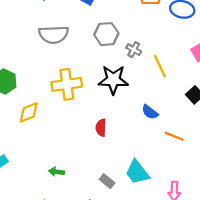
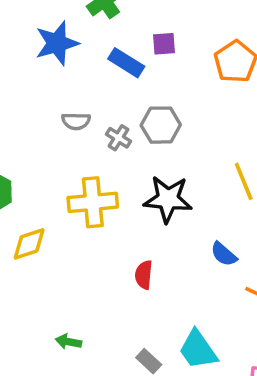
gray semicircle: (54, 35) -> (76, 121), size x0.6
gray cross: (134, 50) -> (119, 138), moved

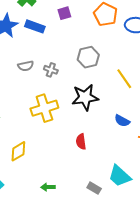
blue rectangle: (126, 63) -> (35, 26), moved
gray hexagon: (161, 125) -> (88, 57), moved
yellow diamond: (29, 244) -> (18, 151), moved

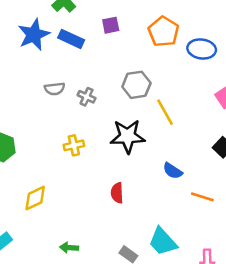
yellow line: (124, 79) -> (165, 112), moved
yellow cross: (44, 108) -> (74, 145), size x0.6

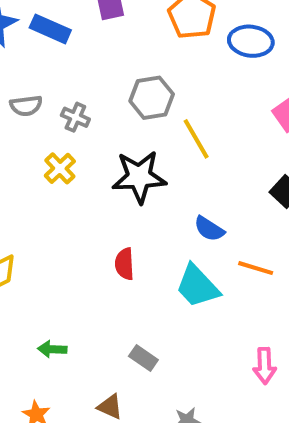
yellow cross: (74, 145) -> (60, 168), moved, turned -30
cyan trapezoid: (163, 242) -> (197, 286), moved

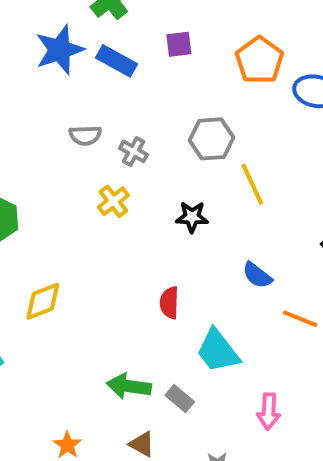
black star: (139, 177) -> (192, 217), size x0.6
cyan trapezoid: (197, 286) -> (218, 351), moved
green arrow: (52, 349) -> (129, 386), moved, size x1.5
pink arrow: (264, 366) -> (269, 411), moved

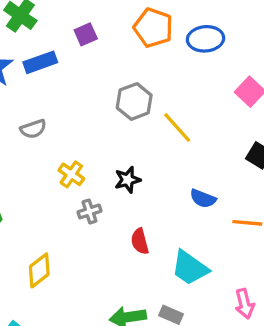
blue rectangle: (117, 61) -> (40, 62), turned -32
gray cross: (134, 151) -> (89, 211), moved, turned -30
black star: (192, 217) -> (128, 180), moved

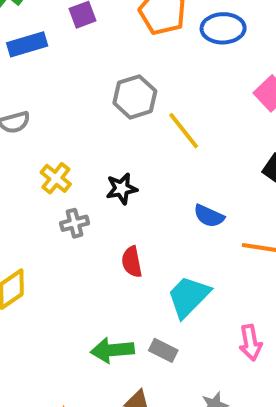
cyan trapezoid: (190, 268) -> (189, 297), turned 96

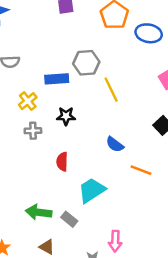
blue rectangle: (27, 44) -> (57, 79), moved
pink arrow: (251, 343) -> (115, 241), moved

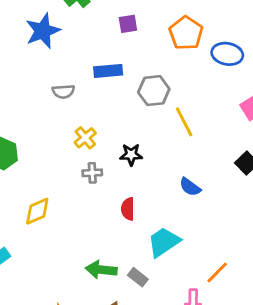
blue rectangle: (57, 79) -> (108, 71), moved
orange line: (141, 170) -> (217, 272), moved, turned -65

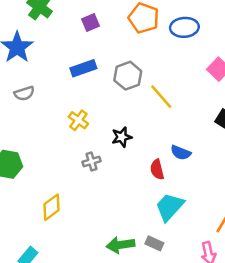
gray semicircle: (63, 91) -> (24, 93), moved
yellow cross: (85, 138) -> (78, 120), moved
red semicircle: (128, 209) -> (157, 169), moved

